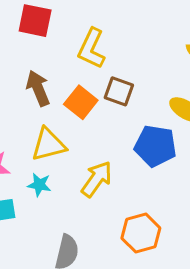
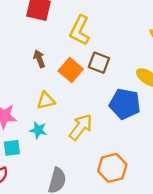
brown arrow: (38, 88) -> (39, 59), size x0.7
yellow triangle: (48, 144) -> (46, 101), size x0.7

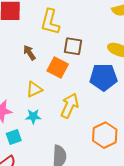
brown arrow: (39, 59) -> (29, 53), moved
orange square: (71, 70) -> (58, 67), moved

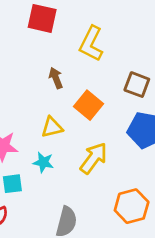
brown square: (73, 46) -> (137, 85), moved

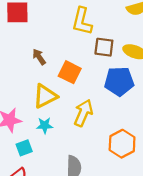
yellow L-shape: (91, 44) -> (82, 21), moved
yellow triangle: (52, 127) -> (45, 96), size x1.4

